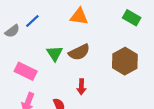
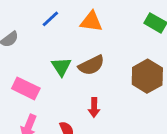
blue line: (32, 21) -> (50, 19), moved

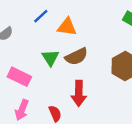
orange triangle: (91, 22) -> (67, 27), moved
red arrow: (94, 108) -> (79, 93), size x1.5

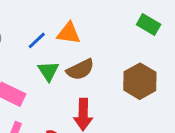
blue line: (41, 16) -> (37, 40), moved

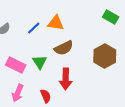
green triangle: (48, 71) -> (40, 62), moved

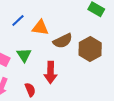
orange triangle: (56, 23) -> (40, 28), moved
brown semicircle: (64, 48) -> (63, 41), moved

